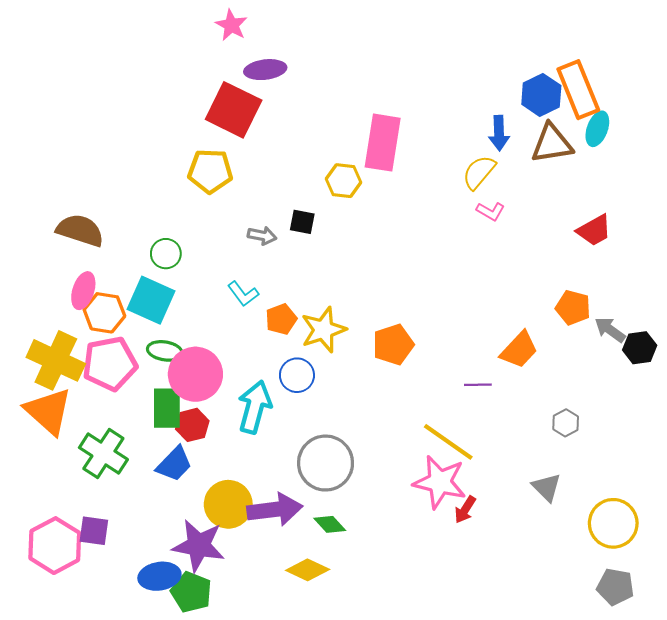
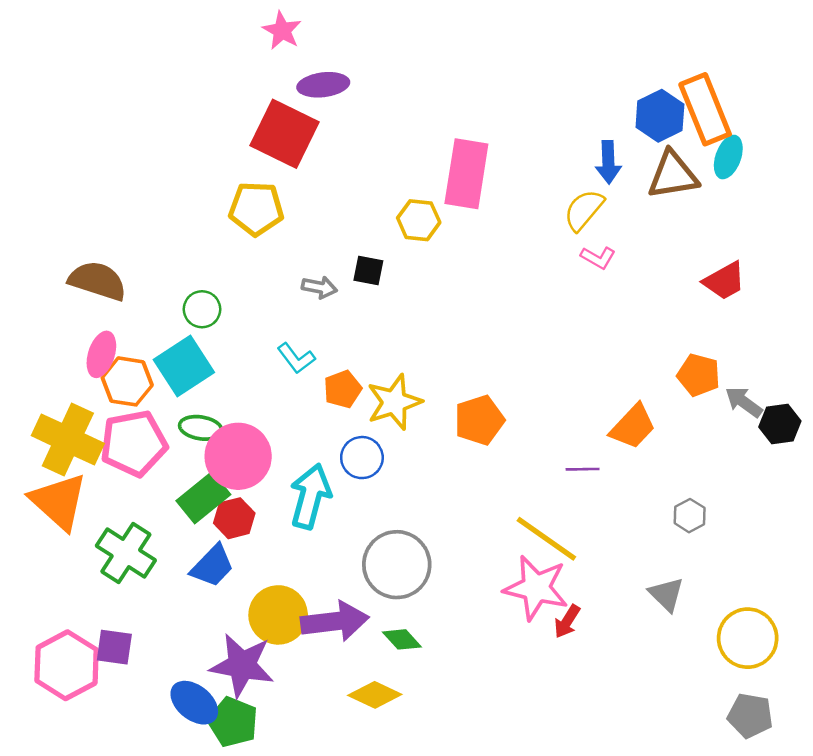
cyan square: (151, 300) -> (184, 366), turned 33
green rectangle: (167, 408) -> (203, 498), turned 51
blue ellipse: (159, 576) -> (194, 703), turned 48

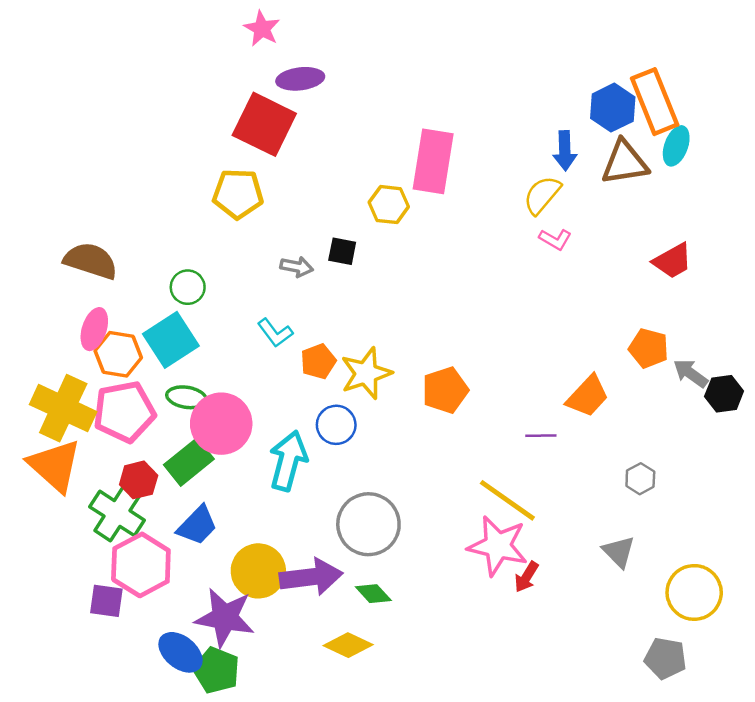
red hexagon: (234, 518) -> (139, 480), moved
pink hexagon: (67, 665) -> (141, 565), moved
gray pentagon: (750, 716) -> (665, 658), moved

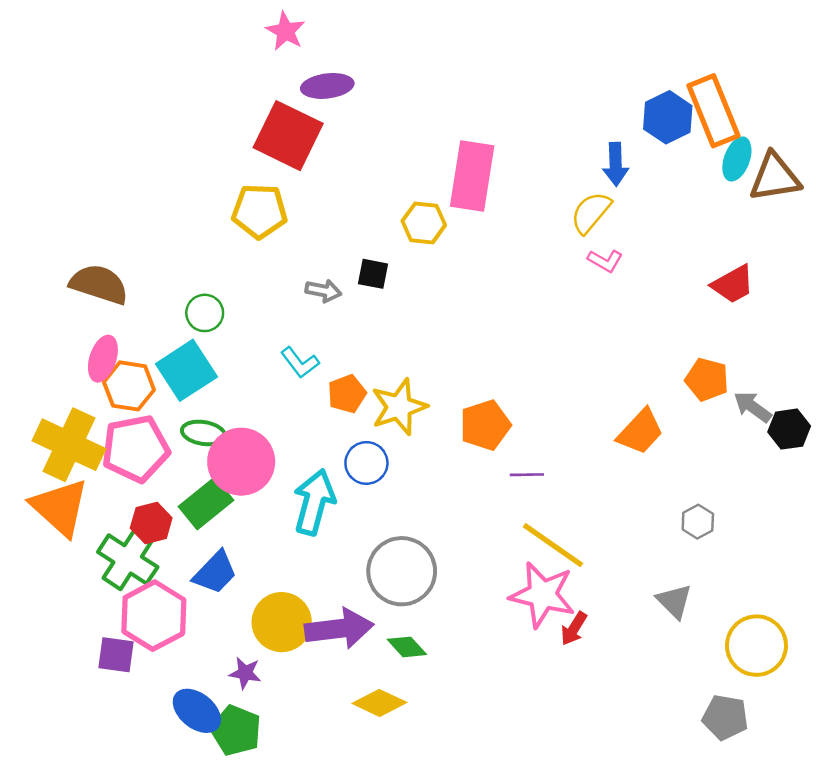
brown triangle: (625, 163) -> (775, 177), moved
purple line: (541, 436) -> (527, 475), moved
purple star: (225, 618) -> (245, 673), size x0.5

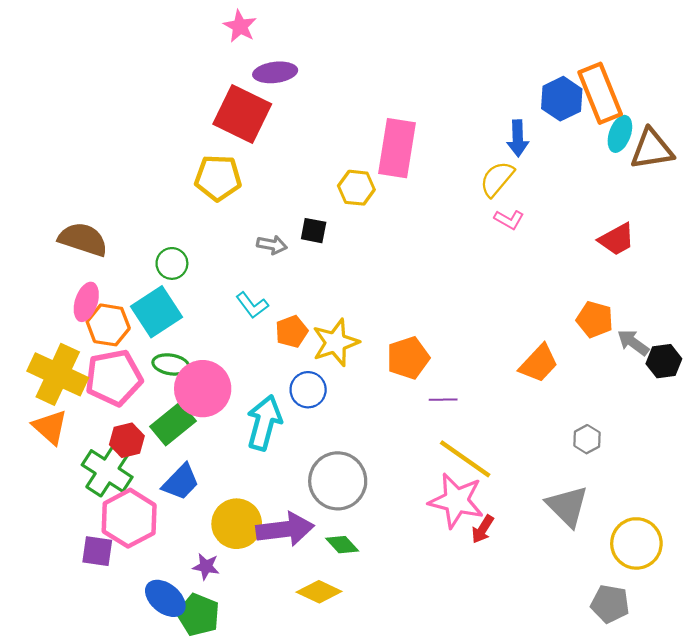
orange triangle: (60, 507) -> (50, 427), size x0.7
gray triangle: (674, 601) -> (567, 506), size x1.4

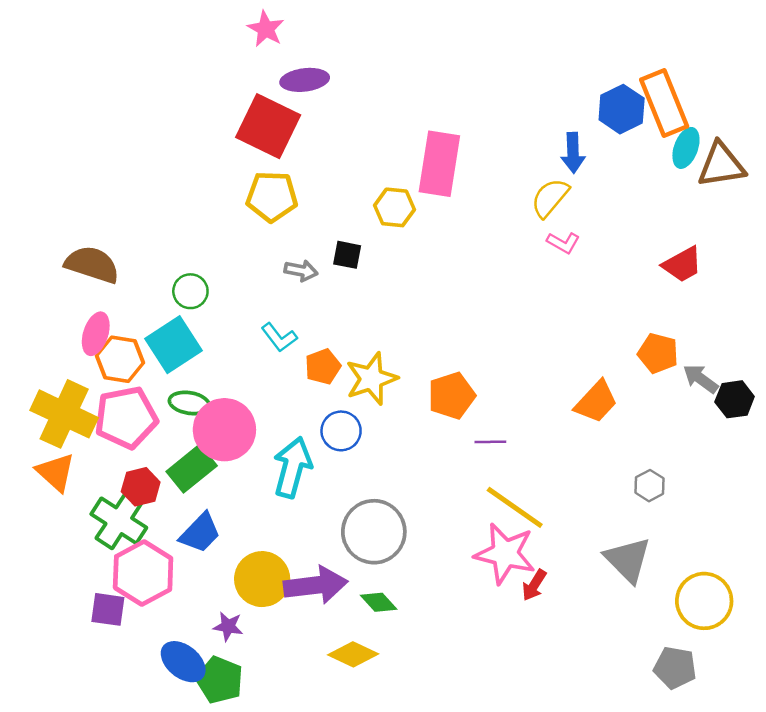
yellow pentagon: (218, 178) -> (272, 197), moved

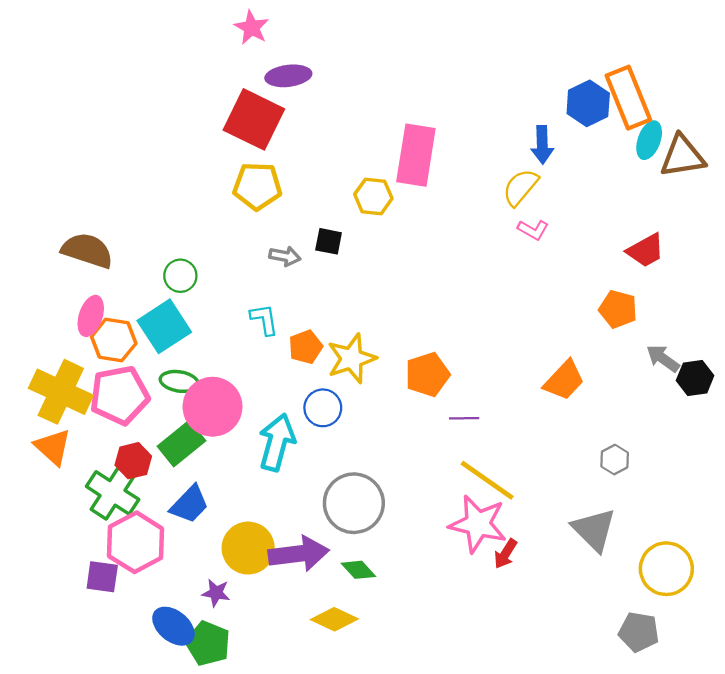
cyan L-shape: (279, 337) -> (264, 319), turned -152
orange pentagon: (658, 353) -> (618, 309), moved

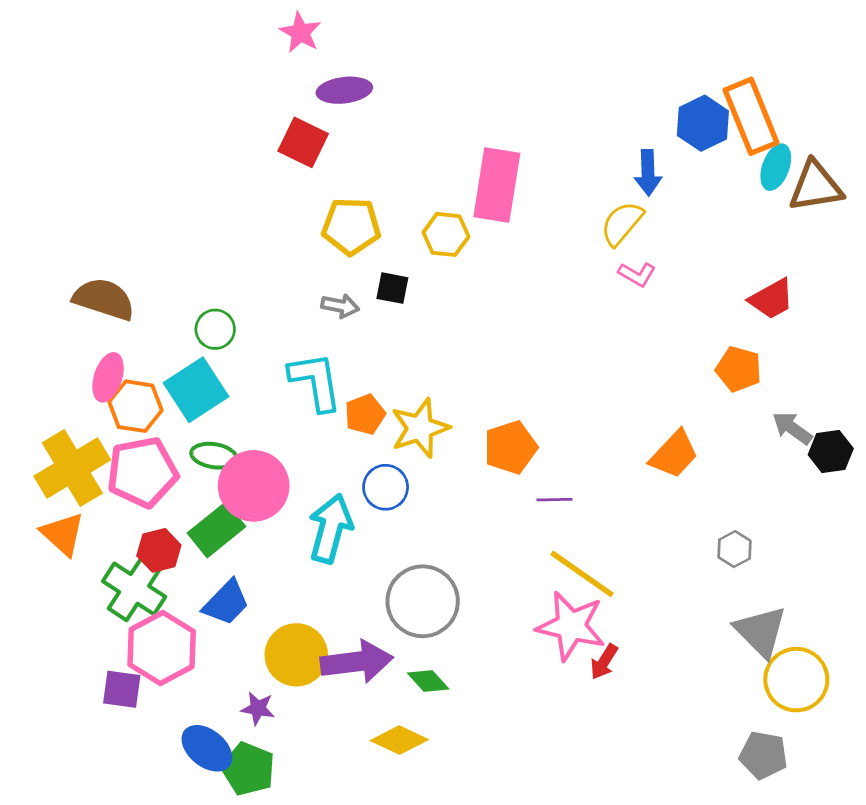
red square: (254, 119) -> (303, 142), size x0.7
yellow pentagon: (257, 186) -> (351, 226), moved
cyan L-shape: (264, 319) -> (315, 381), size x1.6
yellow cross: (61, 392) -> (72, 468), turned 34
gray triangle: (594, 530) -> (761, 632), moved

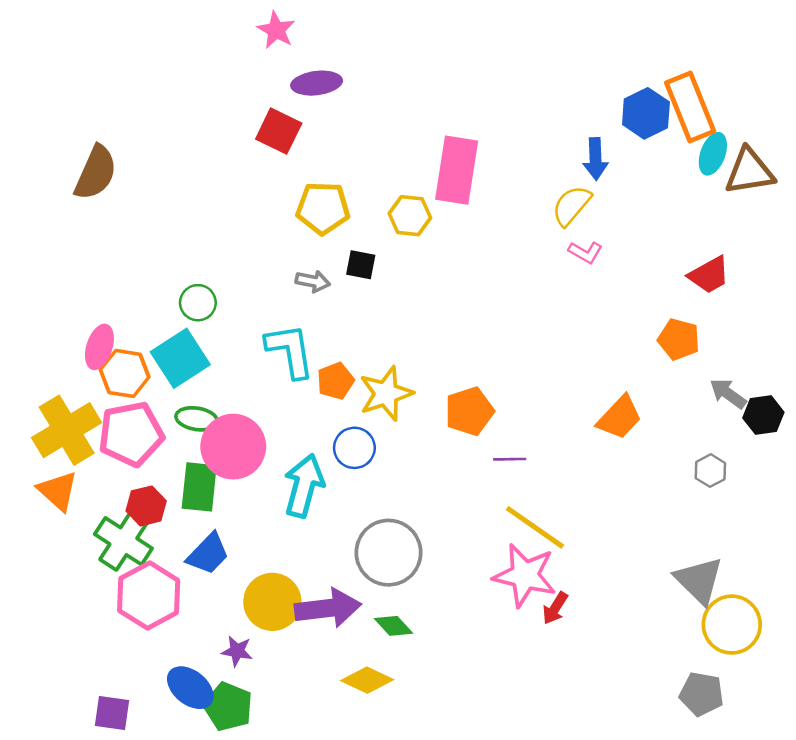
brown semicircle: (104, 299) -> (96, 173), moved, turned 96
green rectangle: (217, 530) -> (199, 487), turned -45
gray hexagon: (735, 549) -> (710, 471), moved
purple square: (122, 689) -> (112, 713), moved

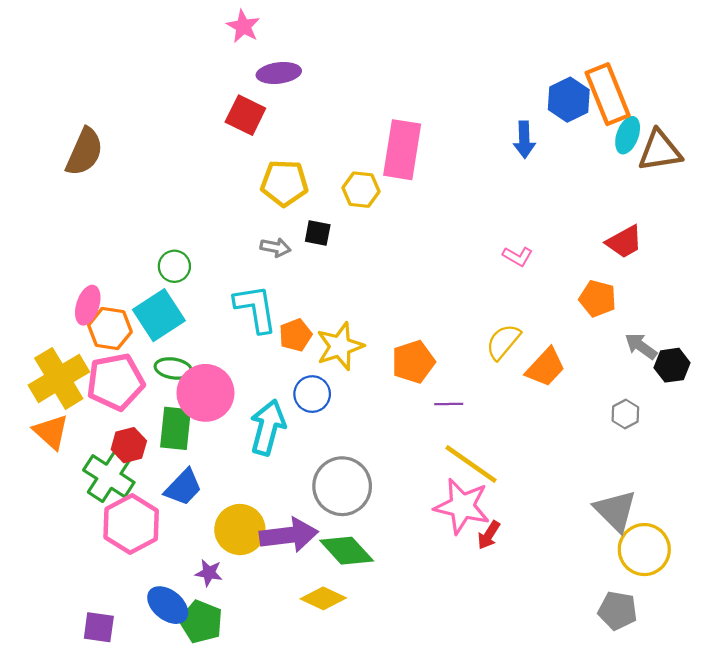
yellow semicircle: (572, 206) -> (503, 342), moved
pink L-shape: (585, 252) -> (518, 256), moved
green diamond: (394, 626) -> (347, 551), size x1.6

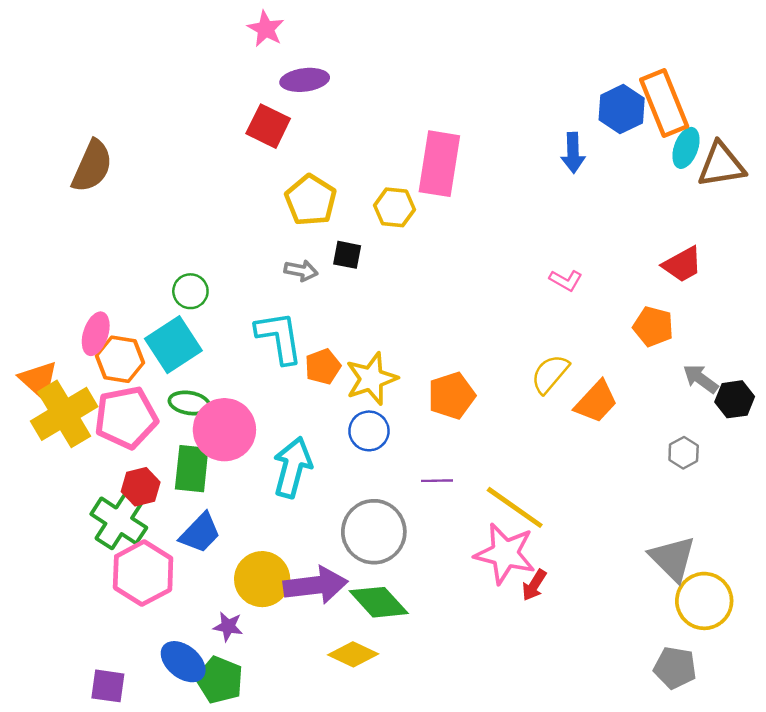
yellow pentagon: (284, 183) -> (311, 200), turned 30
blue circle: (312, 394) -> (369, 431), moved
purple line: (449, 404) -> (437, 481), moved
orange triangle: (51, 432) -> (39, 380), moved

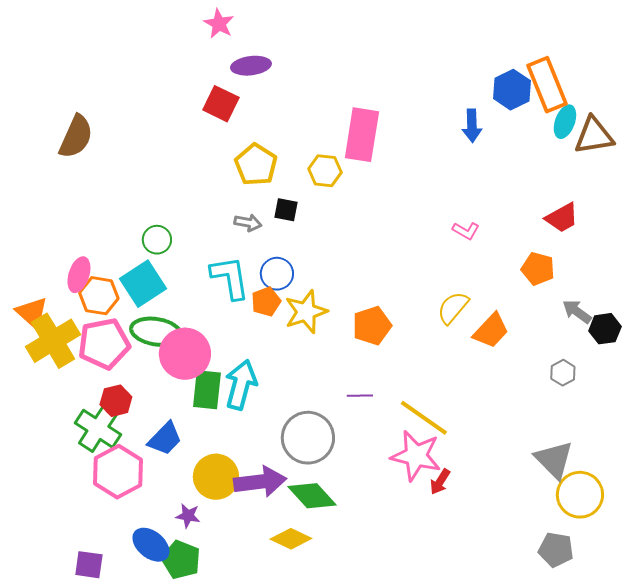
green ellipse: (189, 403) -> (156, 332), size x1.5
blue circle: (369, 431) -> (277, 274), moved
green rectangle: (192, 469) -> (207, 390), moved

